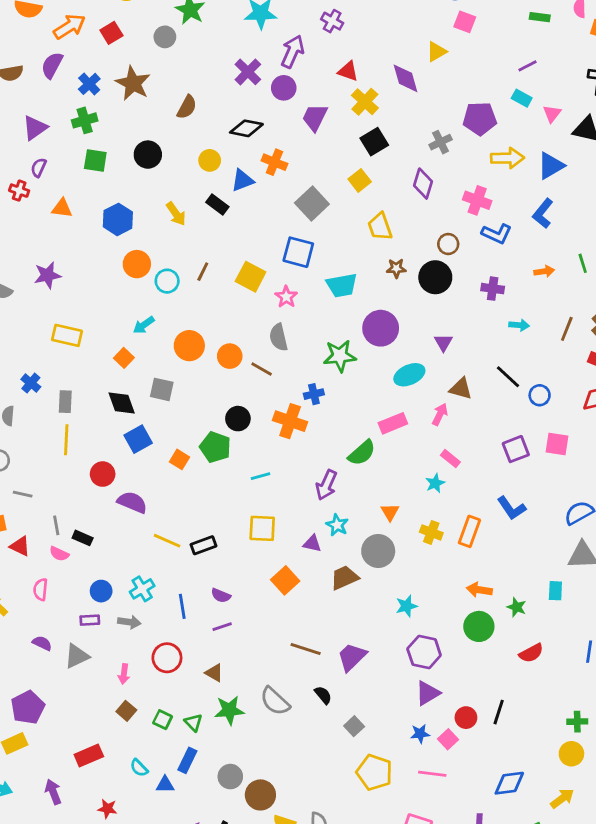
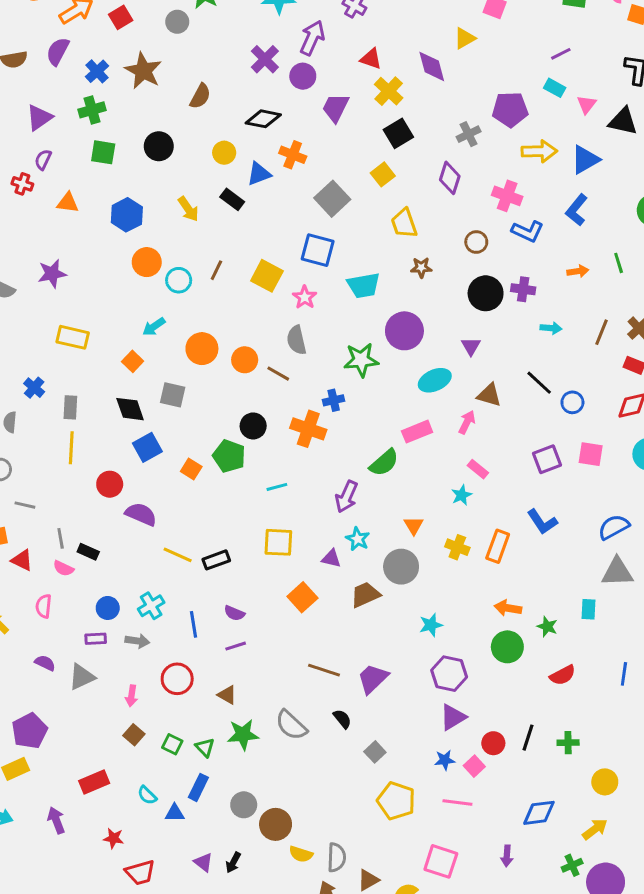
black circle: (435, 277) -> (486, 293), moved
green cross: (577, 722) -> (568, 743), moved

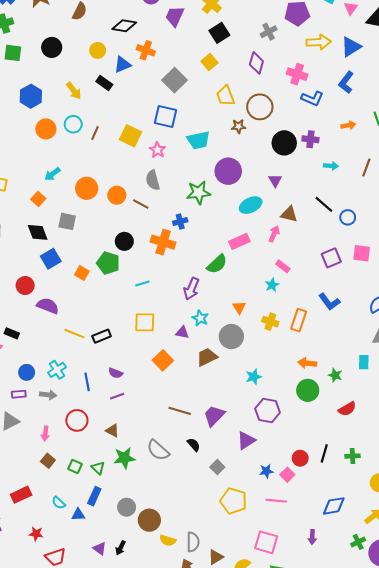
brown circle: (476, 242) -> (260, 107), moved, size x1.6
cyan circle: (179, 280) -> (73, 124), moved
purple triangle: (453, 717) -> (246, 440), moved

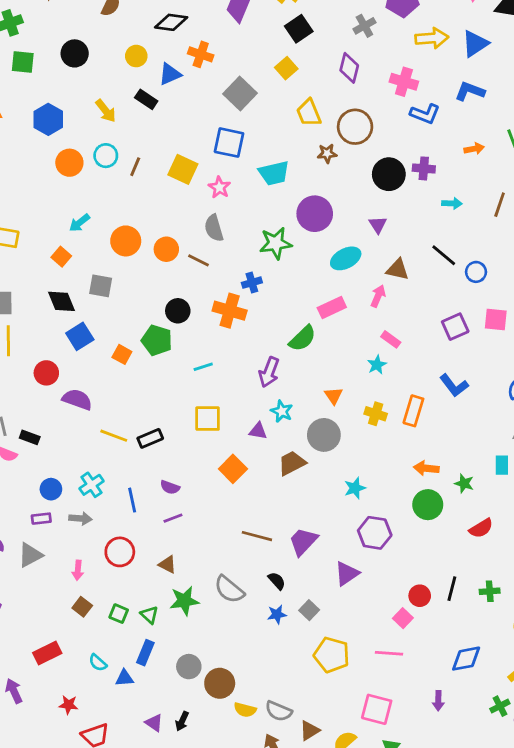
blue L-shape: (346, 82) -> (470, 91), turned 75
blue star: (266, 471) -> (277, 614), moved
gray semicircle: (193, 542) -> (279, 711), turned 114

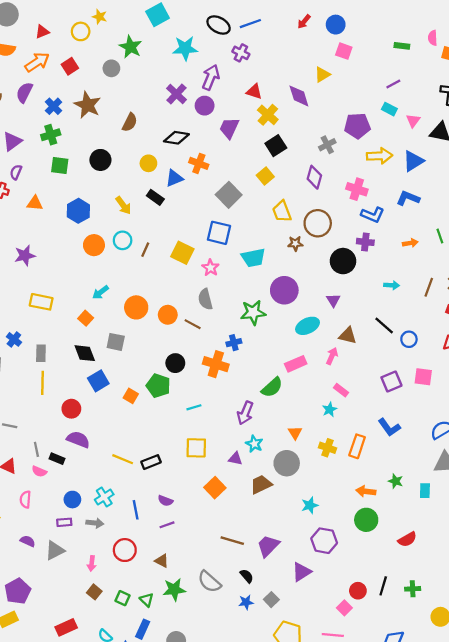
purple cross: (424, 168) -> (365, 242), moved
purple semicircle: (77, 399) -> (78, 439), moved
green star: (464, 483) -> (396, 481), moved

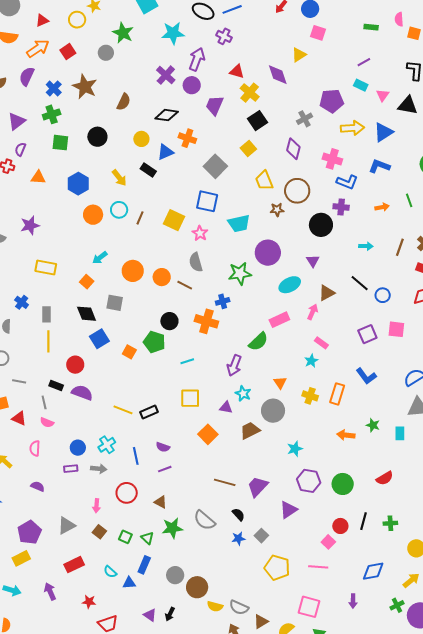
brown triangle: (348, 336) -> (327, 293), turned -42
black rectangle: (57, 459) -> (56, 385), moved
green circle: (366, 520) -> (343, 484), moved
gray triangle: (55, 551) -> (66, 526), moved

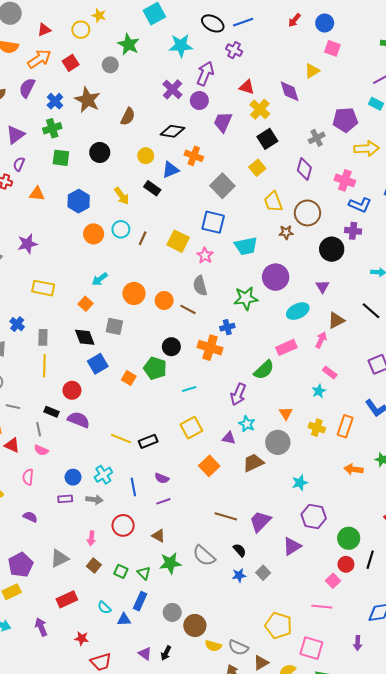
yellow square: (190, 398) -> (191, 428), turned -30
green circle: (343, 484) -> (349, 538), moved
yellow pentagon: (277, 568) -> (279, 625), moved

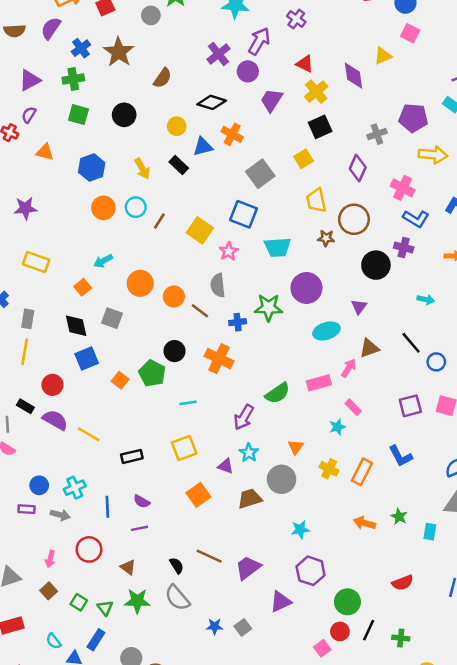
blue cross: (227, 327) -> (238, 322), moved
pink rectangle: (286, 347) -> (319, 383), moved
yellow line: (121, 439) -> (89, 434), moved
black semicircle: (240, 550) -> (177, 565), moved

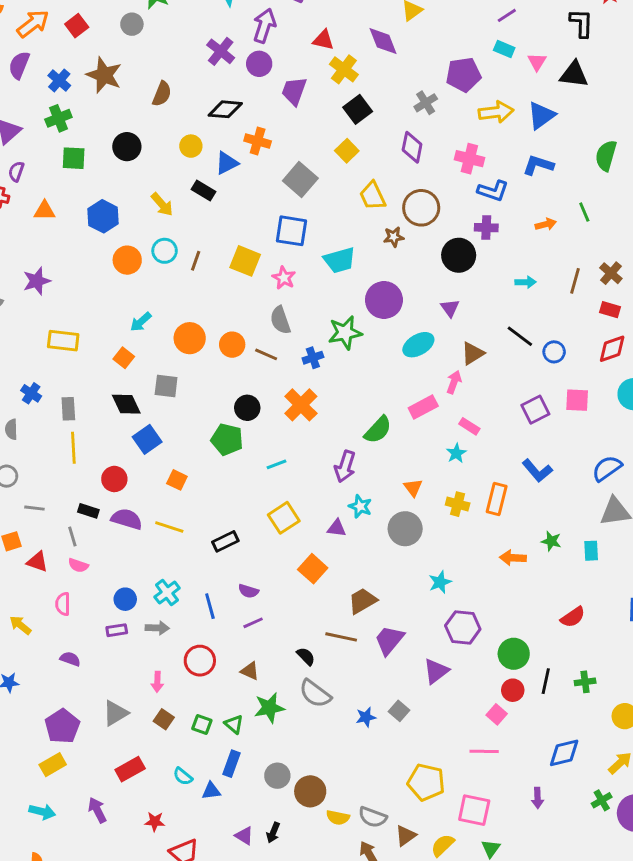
orange cross: (219, 359) -> (301, 405), turned 32
orange square: (120, 380) -> (177, 480), moved
brown trapezoid: (250, 499) -> (362, 601), moved

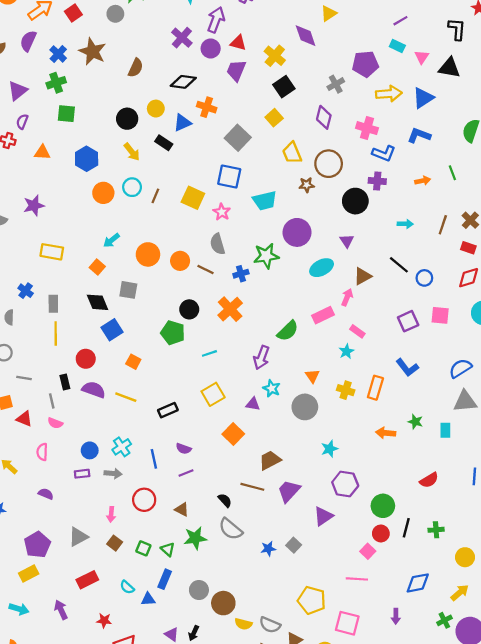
red triangle: (323, 40) -> (238, 43), moved
black circle: (127, 147) -> (127, 119), moved
black rectangle: (88, 511) -> (65, 382), turned 56

